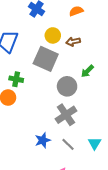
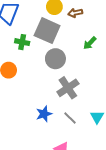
green cross: (16, 79) -> (22, 42), moved
gray circle: (67, 86) -> (55, 59), moved

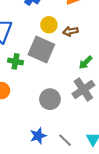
gray circle: (55, 59) -> (50, 99), moved
gray cross: (68, 88) -> (83, 89), moved

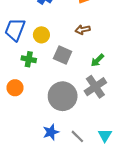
yellow circle: (49, 25) -> (41, 35), moved
gray square: (41, 50) -> (63, 55), moved, size x0.7
gray circle: (50, 99) -> (63, 96), size x1.4

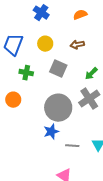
yellow circle: (41, 35) -> (45, 44), moved
blue star: (51, 132) -> (51, 132), moved
gray line: (77, 136) -> (72, 146), turned -40

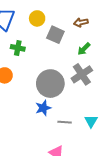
brown arrow: (77, 45) -> (81, 23), moved
gray square: (58, 69) -> (55, 35), moved

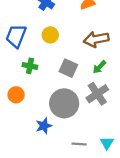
brown arrow: (81, 23) -> (96, 39), size x1.6
gray square: (55, 35) -> (68, 68), moved
blue star: (43, 108) -> (44, 126), moved

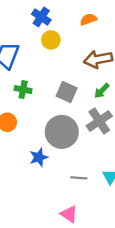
yellow circle: (50, 35) -> (51, 40), moved

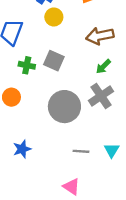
gray square: (67, 92) -> (54, 61), moved
blue star: (39, 157) -> (22, 149), moved

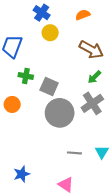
brown arrow: (100, 36) -> (91, 50), turned -140
gray square: (54, 61) -> (49, 87), moved
blue star: (22, 149) -> (22, 174), moved

